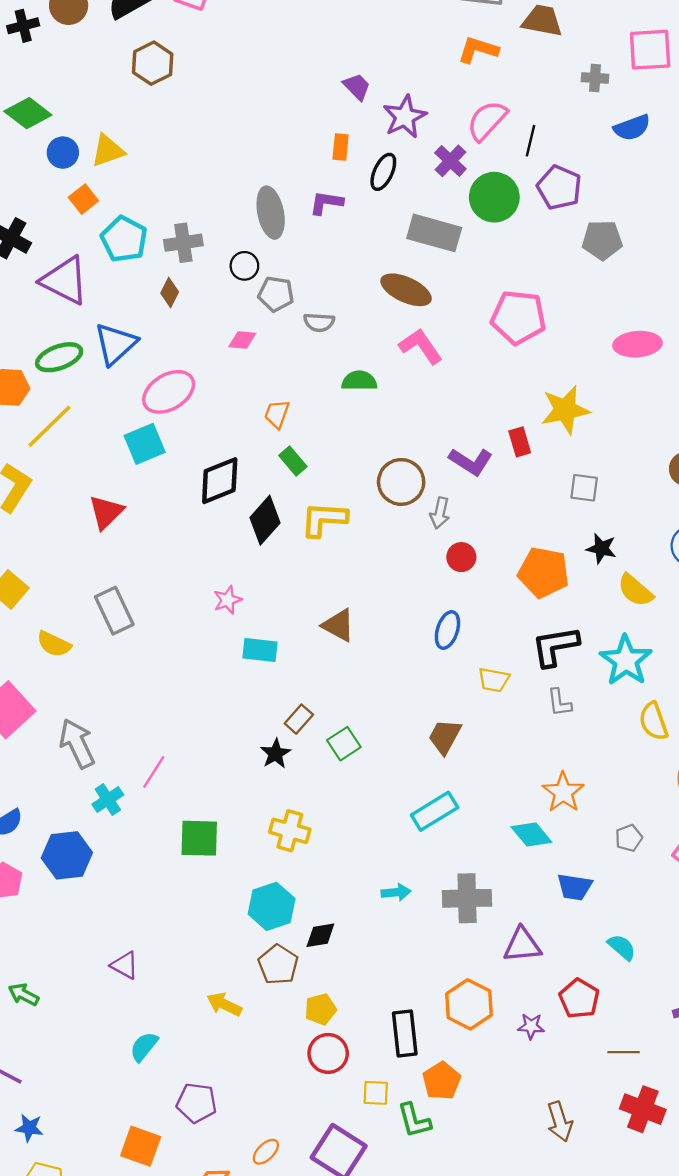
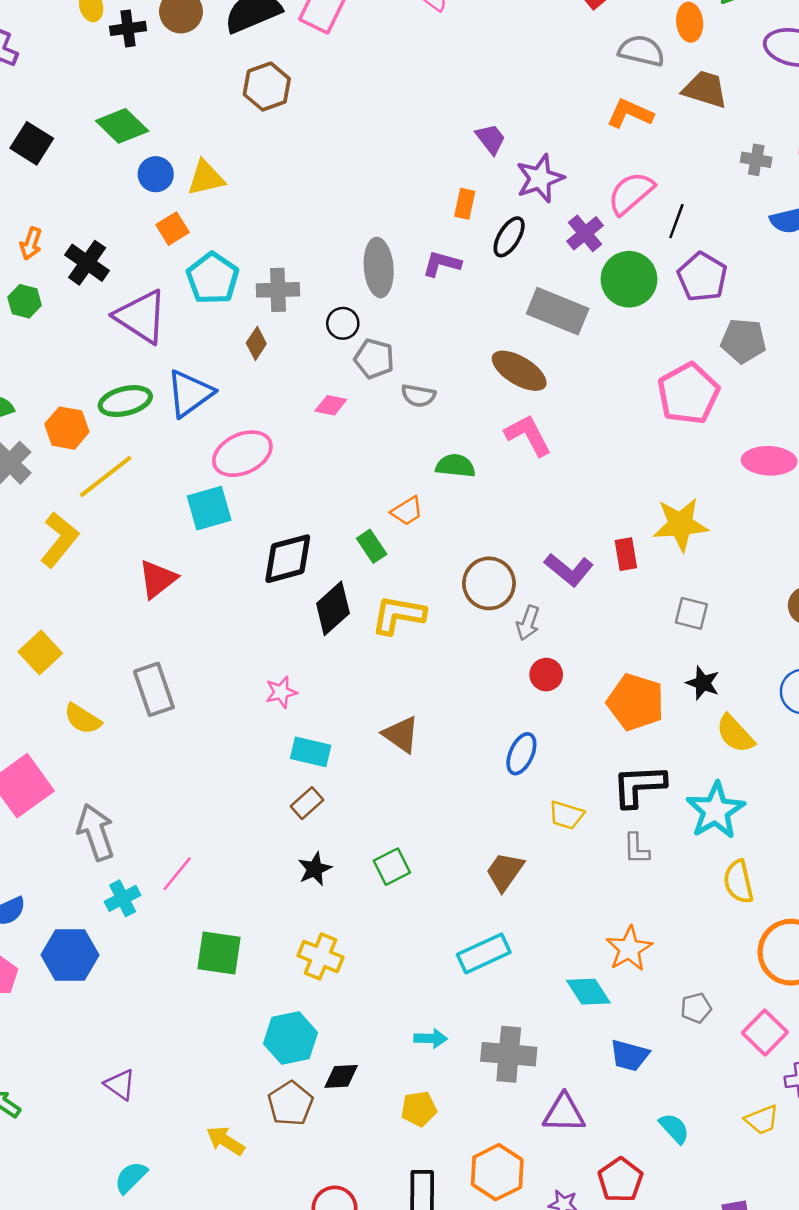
pink pentagon: (518, 317) -> (688, 394), moved, turned 30
orange trapezoid: (277, 414) -> (407, 511), moved, turned -148
brown rectangle: (299, 719) -> (307, 803), moved
yellow pentagon: (320, 1009) -> (419, 1109), moved

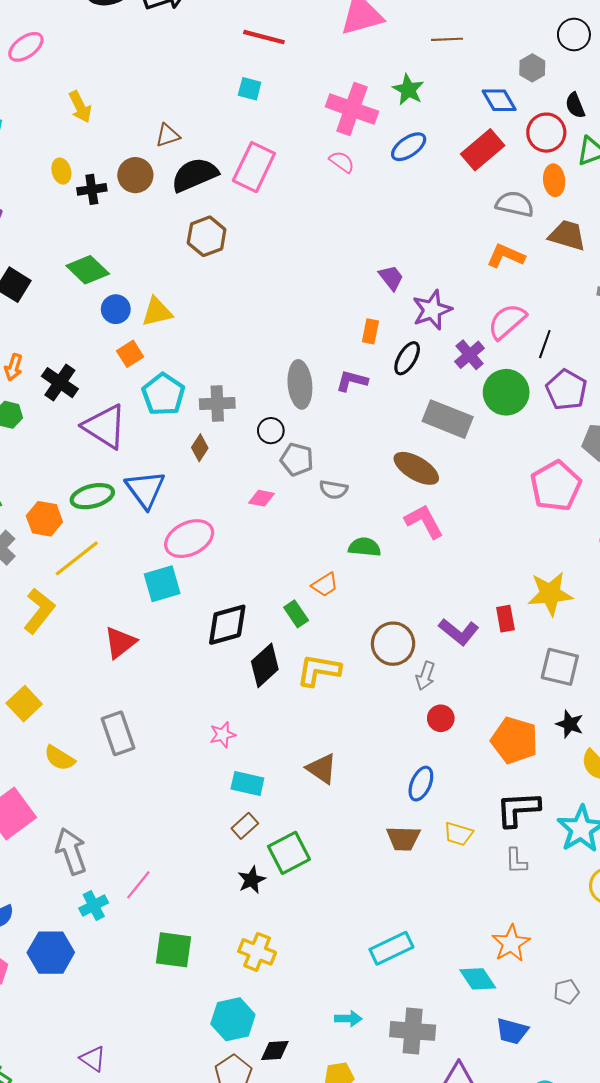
blue triangle: (190, 393) -> (145, 489), turned -30
gray square: (691, 613) -> (560, 667), size x1.4
green square: (392, 867) -> (289, 853), moved, size x1.4
brown trapezoid: (505, 872) -> (403, 838), moved, turned -123

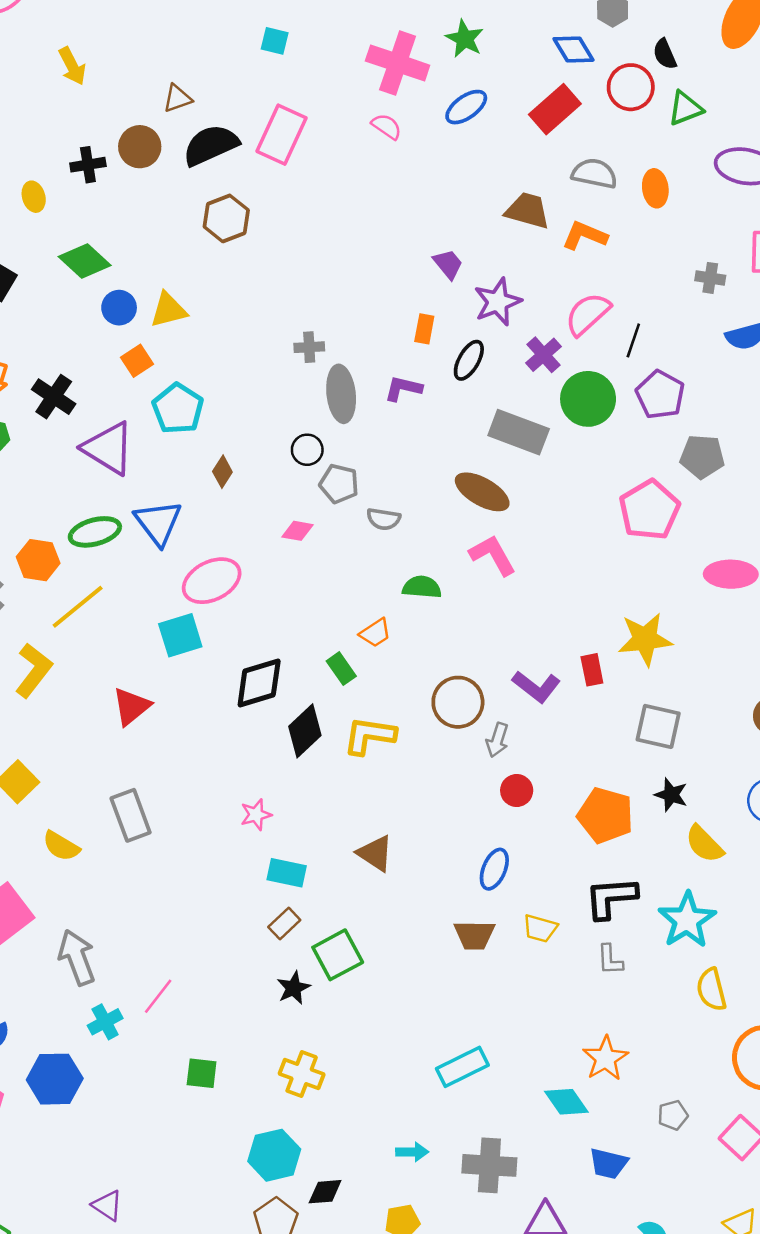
yellow ellipse: (61, 171) -> (34, 197), moved
orange ellipse: (554, 180) -> (655, 188), moved
brown trapezoid: (567, 235) -> (528, 211), moved
gray cross: (217, 404) -> (309, 347), moved, size x0.7
green square: (174, 950) -> (202, 1073), size x0.7

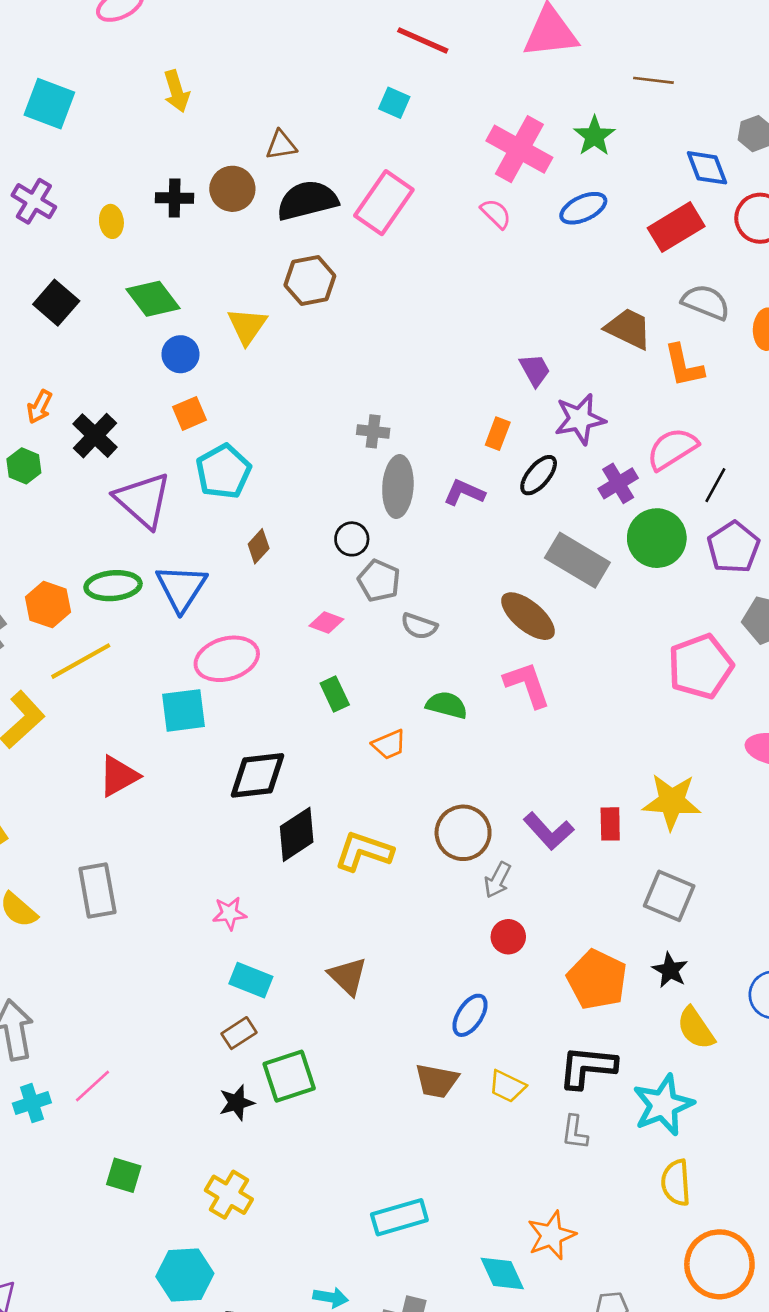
orange L-shape: (585, 236) -> (684, 366), turned -135
yellow triangle: (168, 310) -> (247, 326), moved, turned -51
green rectangle: (341, 669) -> (335, 694), moved

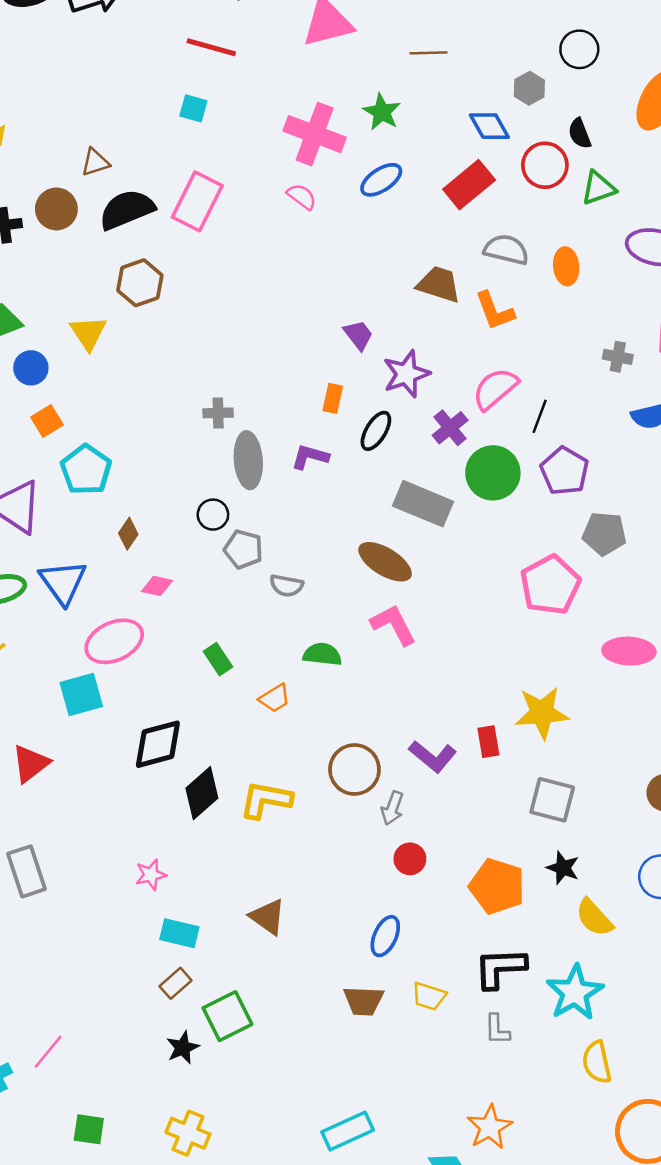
pink diamond: (326, 622) -> (157, 586), moved

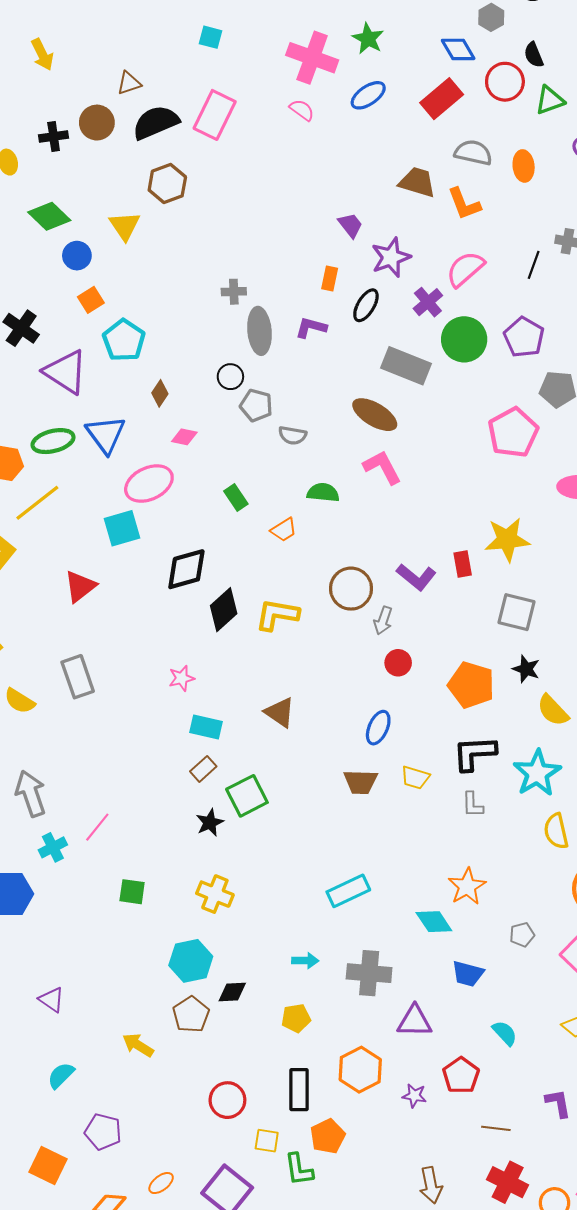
black line: (540, 416) -> (534, 265), moved

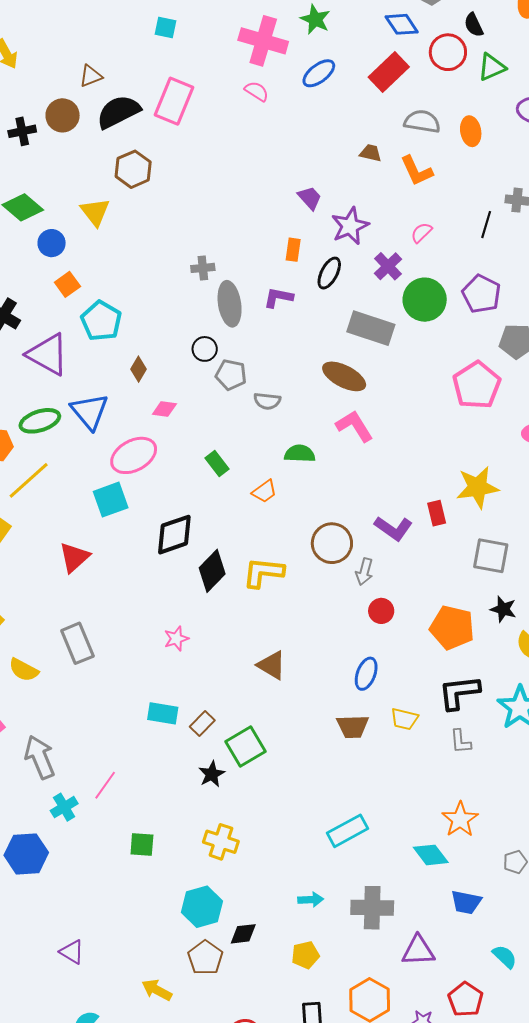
brown trapezoid: (417, 182) -> (371, 153), size x0.6
pink semicircle: (465, 269) -> (421, 233), size x0.6
cyan rectangle: (206, 727) -> (163, 713), moved

